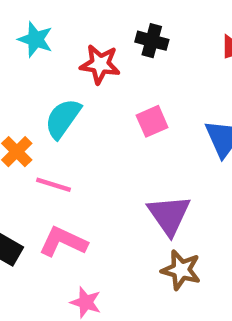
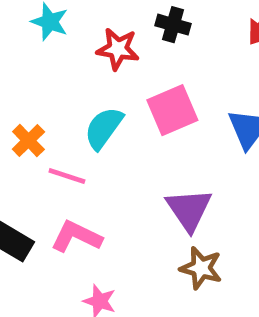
cyan semicircle: (63, 119) -> (104, 128), moved
pink square: (152, 121) -> (172, 110), size x1.5

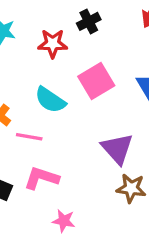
black cross: (173, 25) -> (89, 21), turned -35
cyan semicircle: (104, 128) -> (50, 100), turned -84

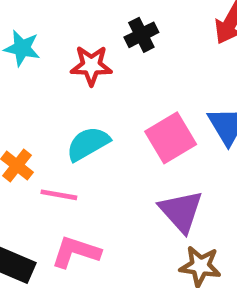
pink square: (96, 81) -> (171, 138), moved
cyan semicircle: (50, 100) -> (88, 144), turned 116

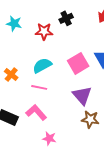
pink line: (59, 195) -> (39, 87), moved
pink L-shape: (76, 252) -> (36, 112), turned 30

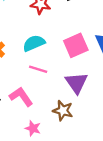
pink line: (39, 87) -> (38, 69), moved
brown star: (90, 119) -> (63, 111), moved

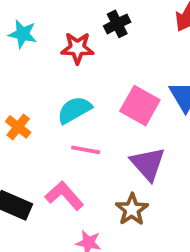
pink square: (76, 45) -> (140, 106), turned -30
brown star: (63, 111) -> (132, 209), turned 30

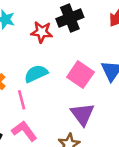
black cross: (117, 24) -> (70, 18), size x1.5
pink line: (86, 150) -> (22, 100), moved, turned 60

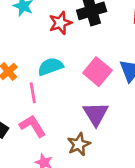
red star: (42, 32) -> (60, 23), turned -30

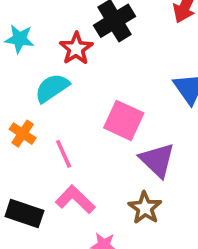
cyan semicircle: (50, 66) -> (52, 88), moved
pink square: (97, 72) -> (124, 120), moved

